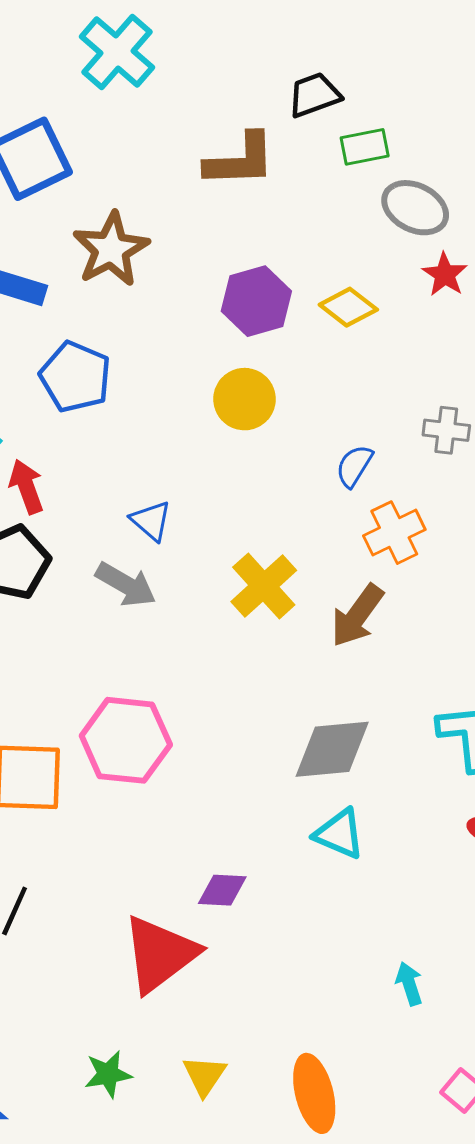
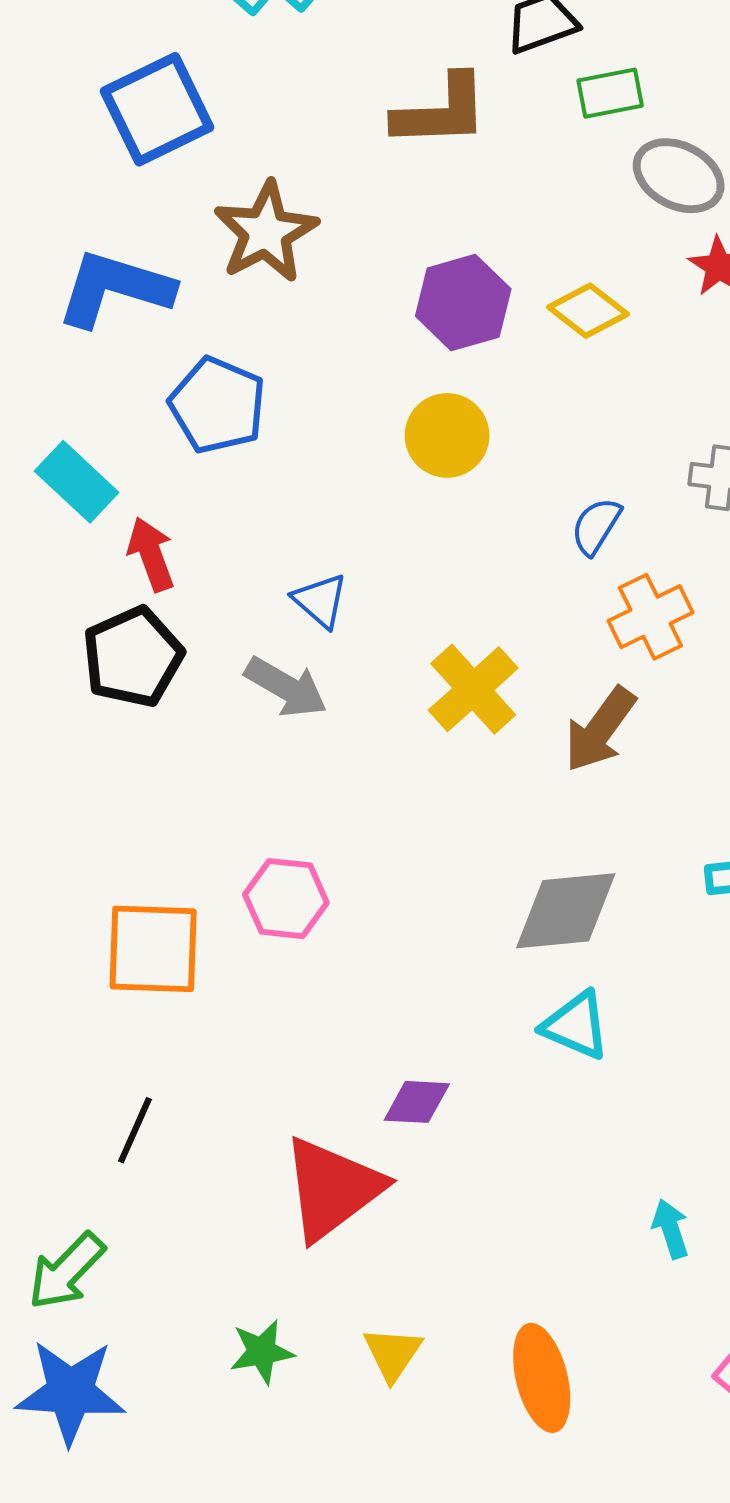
pink hexagon: (126, 740) -> (286, 899), size x0.7

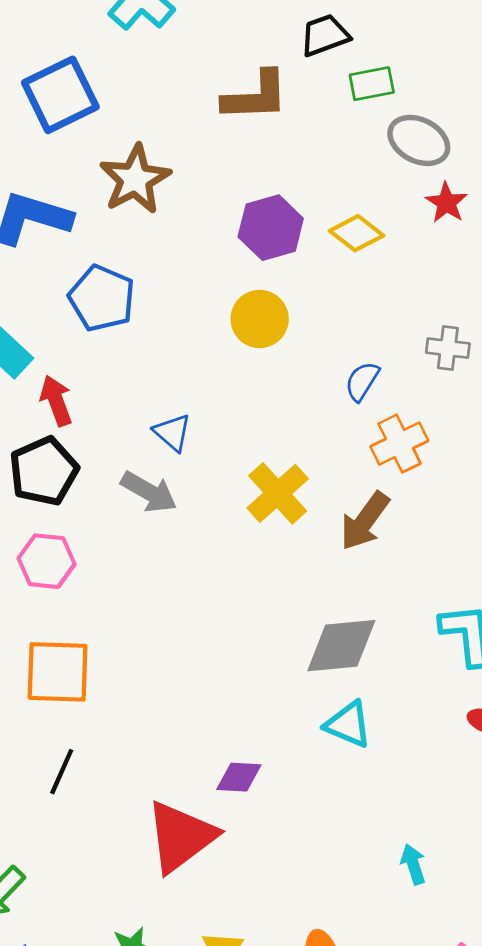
pink hexagon: (286, 899) -> (46, 561), moved
black line: (135, 1130) -> (62, 772), moved

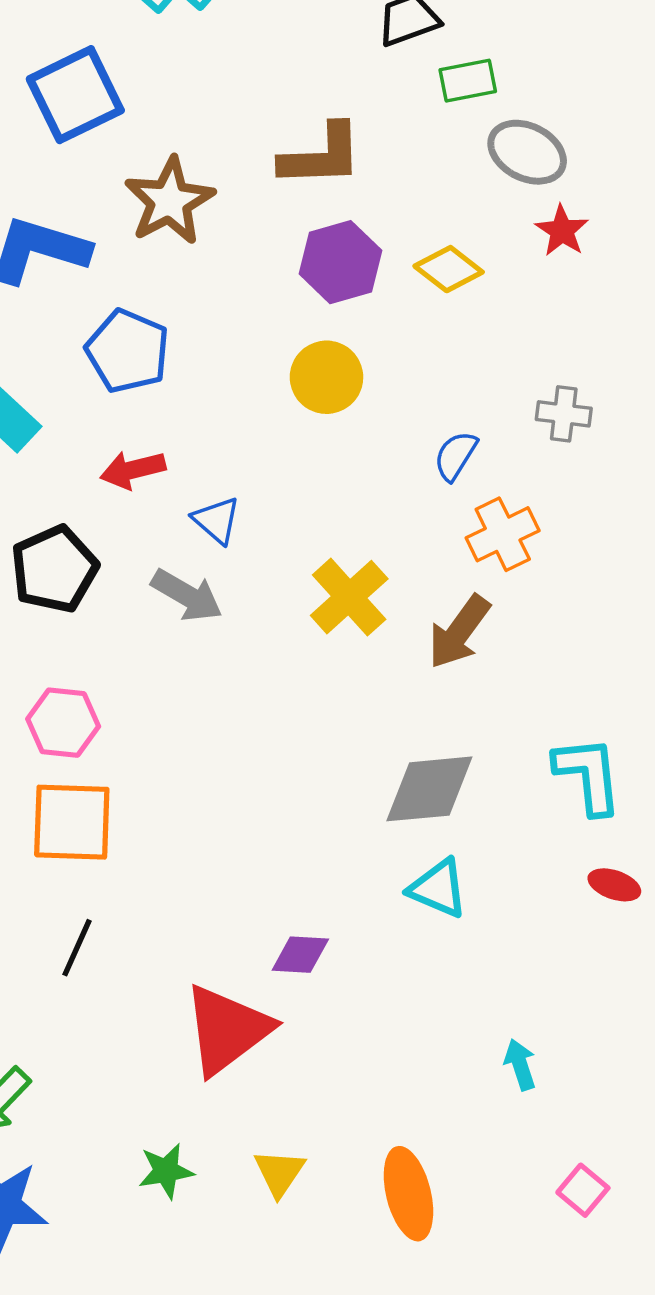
brown L-shape: (255, 96) -> (321, 156), moved
red arrow: (56, 401) -> (133, 470), moved, turned -84
pink hexagon: (46, 561) -> (63, 723), moved

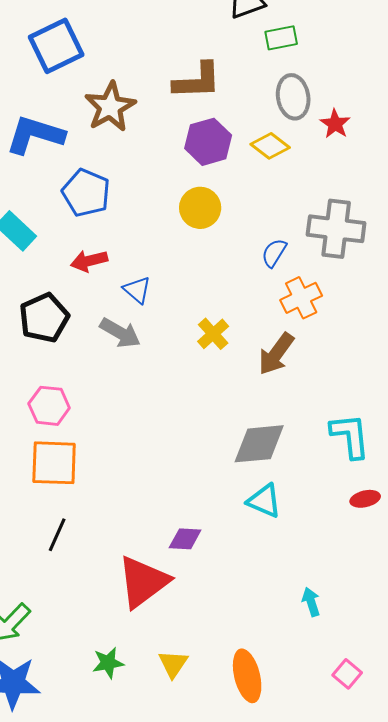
gray ellipse: (527, 152) -> (293, 97), moved, turned 54
gray cross: (564, 414) -> (336, 229), size x1.8
yellow cross: (349, 597) -> (213, 334), size x0.7
red ellipse: (614, 885) -> (365, 499), turned -32

